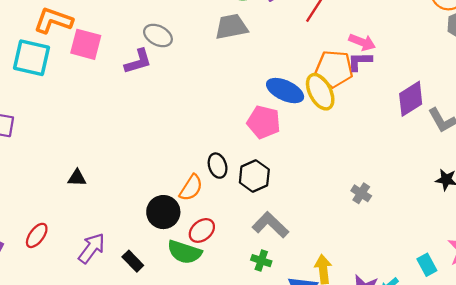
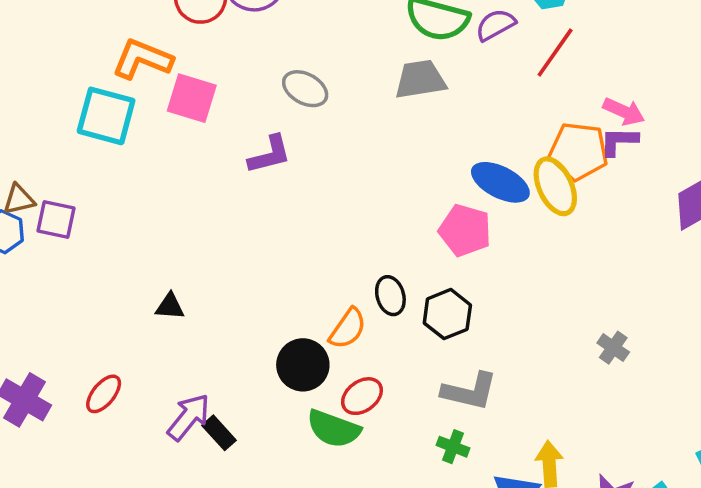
purple L-shape: (138, 61) -> (270, 155), moved
gray L-shape: (270, 225) -> (470, 391), turned 147
black rectangle: (133, 261) -> (219, 433), moved

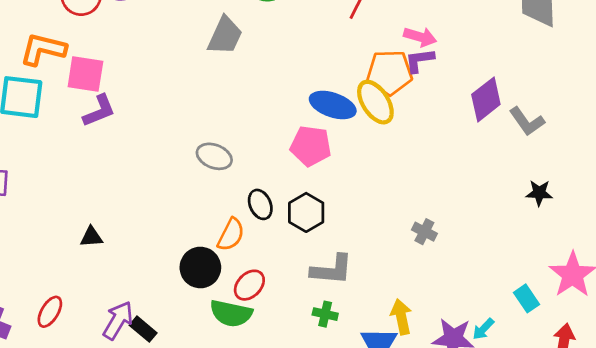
gray trapezoid: (420, 79) -> (225, 36), moved, turned 132
gray ellipse: (305, 89) -> (214, 156), moved
purple L-shape: (270, 155) -> (99, 111), moved
gray cross: (613, 348) -> (424, 232), moved

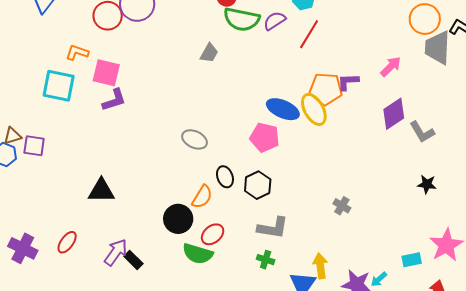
gray trapezoid: (225, 36) -> (209, 53), size x0.7
pink arrow: (420, 37) -> (391, 67), moved, turned -65
orange L-shape: (43, 49) -> (77, 52), size x0.7
black triangle: (91, 237) -> (101, 191), size x1.6
cyan rectangle: (526, 298) -> (412, 260), turned -72

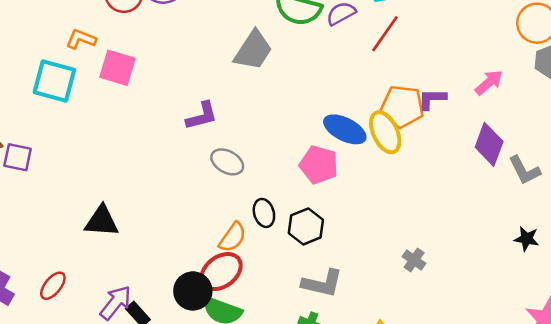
gray trapezoid: (209, 53) -> (253, 50), size x1.6
purple L-shape: (114, 100) -> (202, 116), moved
purple diamond: (394, 114) -> (489, 144), turned -40
black circle: (178, 219) -> (193, 291), moved
red ellipse: (213, 234) -> (221, 272), moved, size x1.4

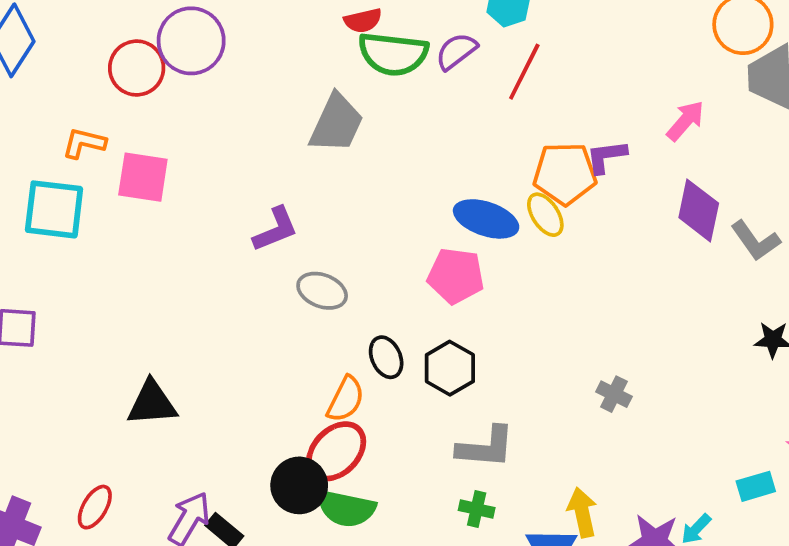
yellow ellipse: (385, 132) -> (545, 215), size x0.7

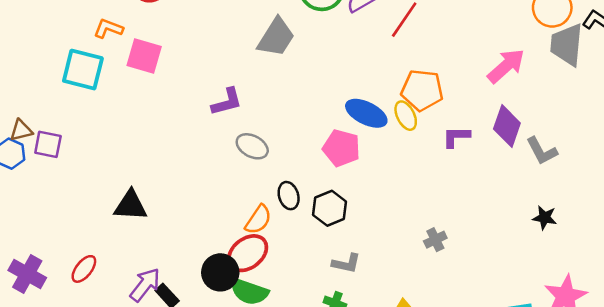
pink arrow: (685, 121) -> (506, 66), size x1.4
purple L-shape: (606, 157) -> (456, 137), moved
gray cross: (614, 394) -> (435, 240), turned 30
gray L-shape: (486, 447) -> (346, 263), size x0.7

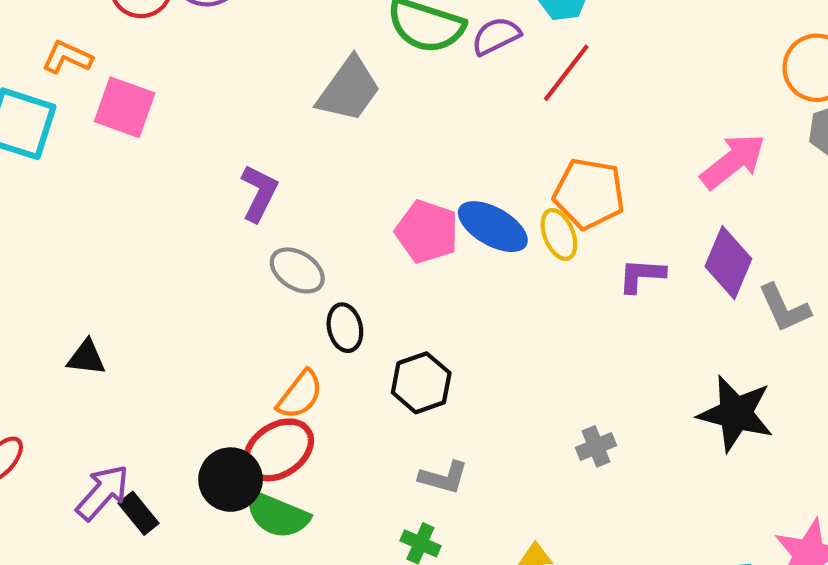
purple L-shape: (227, 102) -> (259, 193), turned -52
pink pentagon: (341, 148) -> (427, 232), moved
black ellipse: (289, 196) -> (345, 328), moved
black triangle: (131, 205) -> (86, 358), size x0.7
black star: (545, 218) -> (736, 414), moved, size x1.8

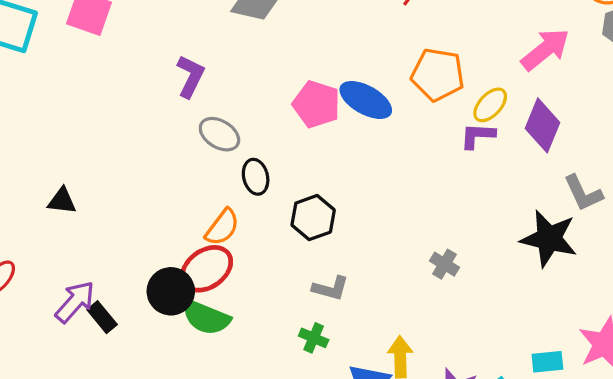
yellow ellipse: (559, 235) -> (490, 105), moved, turned 66
gray L-shape: (784, 308) -> (583, 193), moved
gray cross: (596, 446) -> (444, 264), turned -36

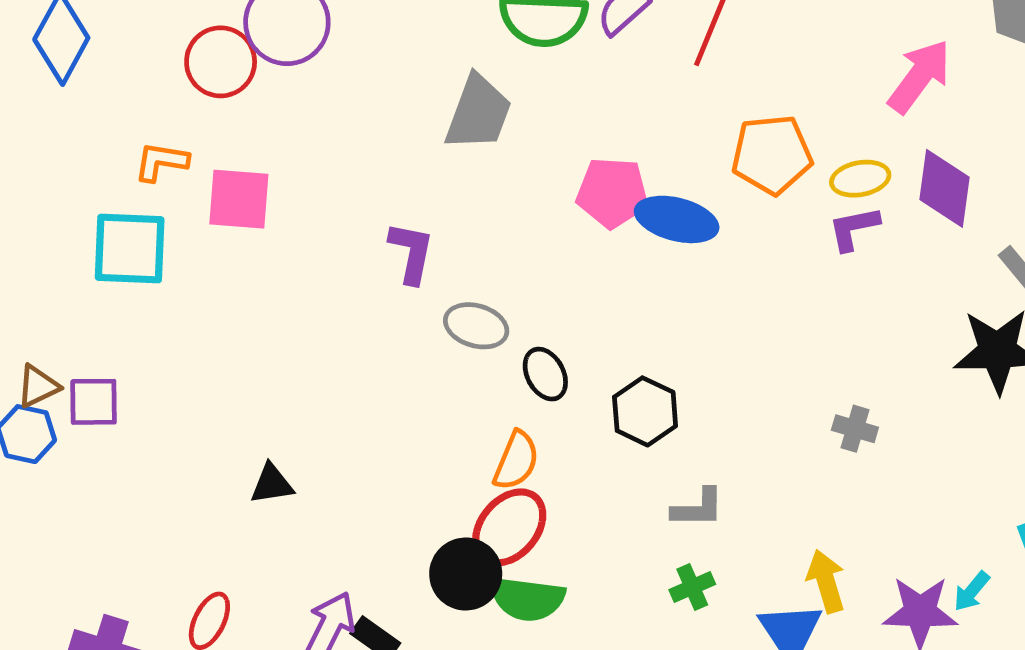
pink pentagon: (316, 104) -> (612, 193), moved
yellow ellipse: (490, 105) -> (860, 179), turned 51
green cross: (314, 338) -> (692, 587), turned -32

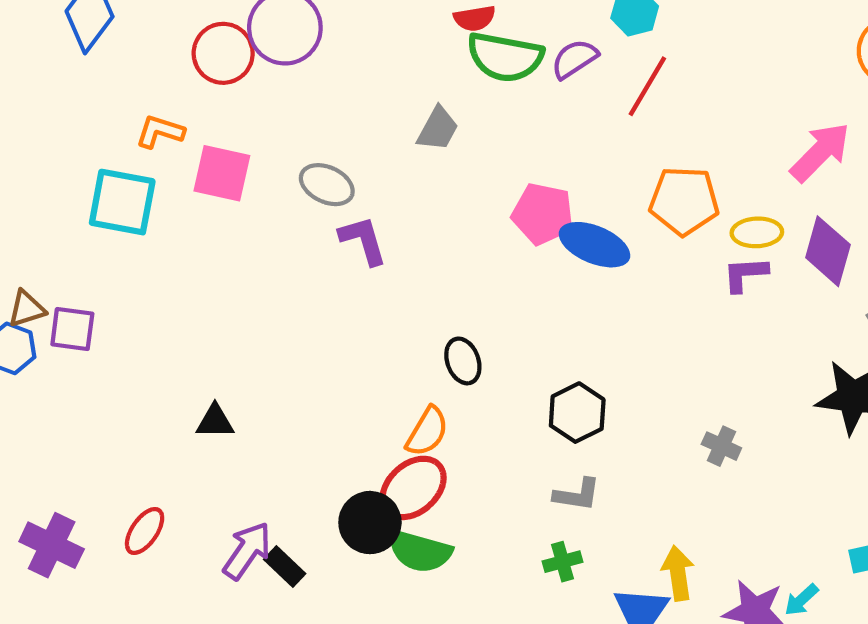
gray trapezoid: (478, 113) -> (438, 129), size x0.7
purple L-shape: (411, 253) -> (363, 240), turned -36
gray ellipse: (476, 326) -> (327, 185), moved
black hexagon: (645, 411) -> (577, 413), moved

